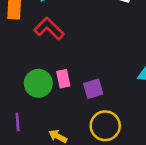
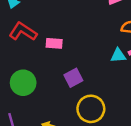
pink rectangle: (63, 79) -> (54, 43), moved, turned -63

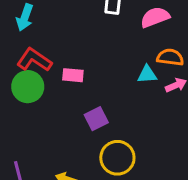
cyan triangle: (118, 56) -> (147, 74), moved
green circle: (23, 83) -> (28, 87), moved

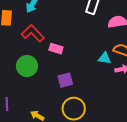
green circle: (28, 87) -> (27, 66), moved

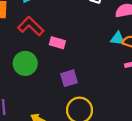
cyan triangle: (105, 58) -> (118, 39), moved

